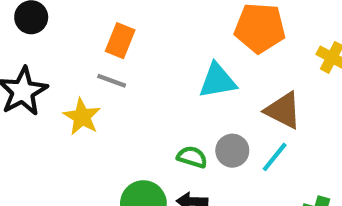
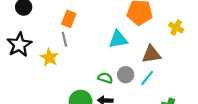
gray line: (112, 81) -> (64, 39), turned 56
brown triangle: (283, 110) -> (151, 54), turned -36

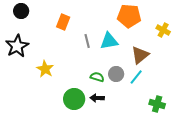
gray line: (64, 39) -> (87, 41), moved
brown triangle: (151, 54) -> (140, 55), turned -30
yellow star: (49, 58) -> (45, 69), moved

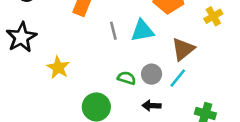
yellow cross: (163, 30) -> (213, 16), turned 32
black arrow: (97, 98) -> (152, 106), moved

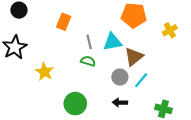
brown triangle: (183, 49) -> (134, 57), moved
green semicircle: (127, 78) -> (88, 61), moved

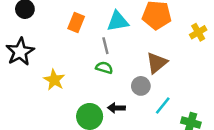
cyan triangle: (112, 42) -> (118, 21), moved
cyan line: (141, 80) -> (163, 105), moved
black arrow: (120, 102) -> (116, 108), moved

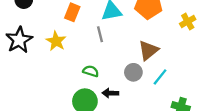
green semicircle: (104, 68) -> (91, 71), moved
yellow star: (54, 80) -> (56, 41), moved
cyan line: (163, 105) -> (160, 77), moved

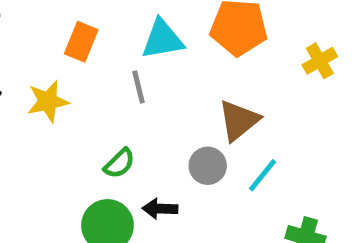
yellow star: (56, 41) -> (48, 101), turned 30
green semicircle: (91, 71) -> (119, 163), turned 119

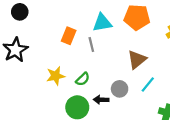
orange rectangle: (81, 42) -> (69, 36), moved
yellow star: (48, 101) -> (56, 76), moved
gray circle: (208, 166) -> (120, 89), moved

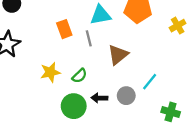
orange rectangle: (69, 36) -> (64, 29), turned -42
brown triangle: (137, 60) -> (118, 55), moved
gray circle: (120, 89) -> (126, 96), moved

